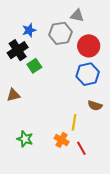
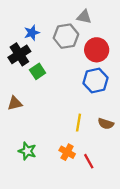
brown semicircle: (95, 105) -> (106, 124), moved
yellow line: (74, 122) -> (78, 123), moved

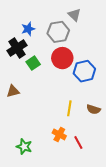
gray triangle: (84, 17) -> (74, 15), turned 32
red circle: (97, 50) -> (62, 58), moved
green star: (27, 151) -> (24, 147), moved

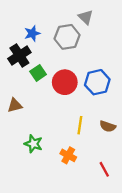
red circle: (62, 58) -> (65, 82), moved
red line: (78, 143) -> (104, 169), moved
green star: (24, 147) -> (33, 144), moved

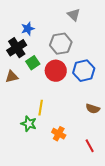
gray hexagon: (67, 37) -> (61, 44), moved
brown triangle: (15, 105) -> (12, 77), moved
yellow line: (80, 125) -> (41, 108), moved

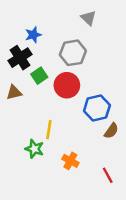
blue hexagon: (84, 71) -> (97, 108), moved
brown semicircle: (93, 109) -> (111, 131), turned -72

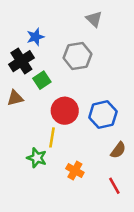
red circle: (67, 85) -> (65, 111), moved
brown semicircle: (111, 131) -> (118, 150), moved

